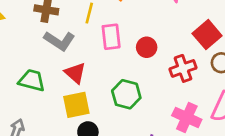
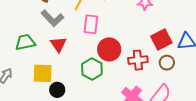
red circle: (147, 47) -> (109, 49), moved, size x1.5
green trapezoid: (32, 80) -> (25, 42), turned -40
yellow square: (76, 105) -> (43, 73), moved

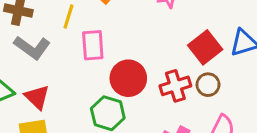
red triangle: (58, 44) -> (37, 97), moved
brown circle: (167, 63) -> (208, 85), moved

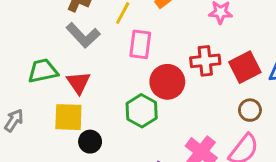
brown circle: (208, 85) -> (250, 110), moved
red cross: (175, 86) -> (205, 61), moved

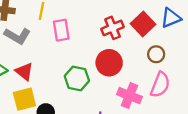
red circle: (167, 82) -> (109, 63), moved

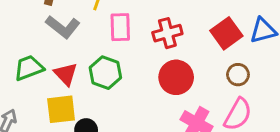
red cross: (113, 28) -> (167, 33), moved
green hexagon: (77, 78) -> (105, 73), moved

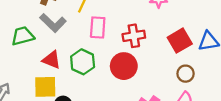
green trapezoid: (29, 68) -> (23, 36), moved
red triangle: (66, 74) -> (51, 60), turned -30
red circle: (176, 77) -> (124, 66), moved

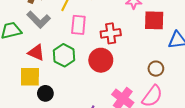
red square: (180, 41) -> (154, 20), moved, turned 30

